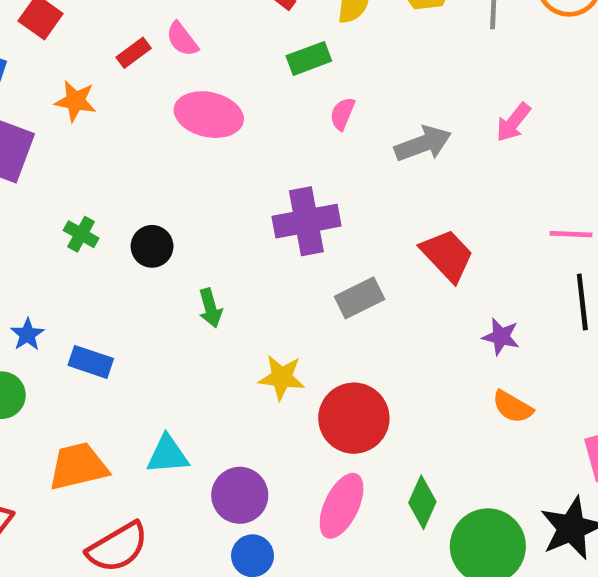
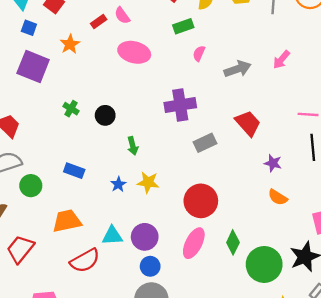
orange star: (76, 101) -> (70, 44), turned 30
blue star: (27, 334) -> (118, 184), moved
yellow star: (282, 377) -> (148, 182), moved
cyan triangle: (167, 455) -> (112, 236), moved

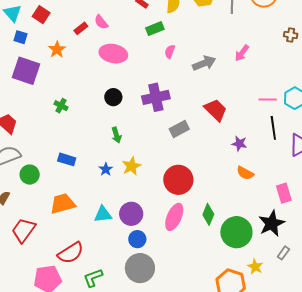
black circle: (105, 115) -> (113, 97), moved
yellow star: (148, 182) -> (132, 166), turned -30
red semicircle: (85, 261) -> (71, 253), moved

